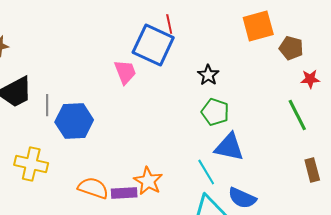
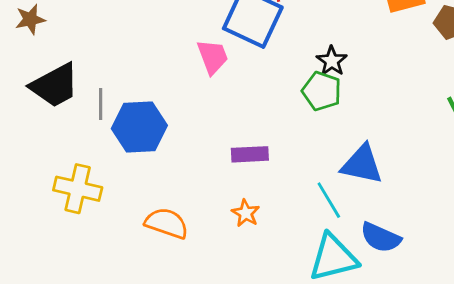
green pentagon: (215, 112) -> (322, 91), moved
orange star: (148, 181) -> (246, 213), size x0.7
purple rectangle: (124, 193) -> (250, 154), moved

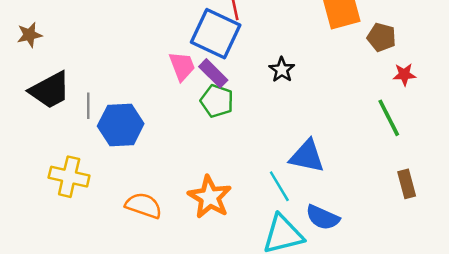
green pentagon: (322, 91) -> (217, 101), moved
purple rectangle: (250, 154) -> (213, 73), moved, turned 48
orange star: (246, 213) -> (210, 197), size x1.8

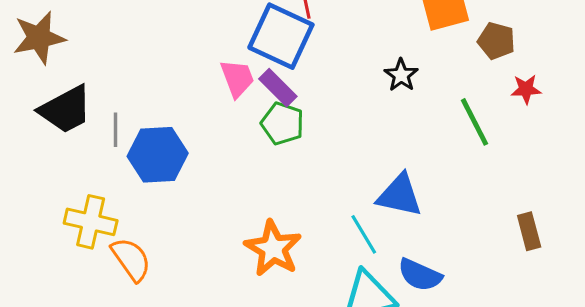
brown star: (29, 35) -> (39, 38), size x1.6
black star: (282, 70) -> (401, 75), moved
green line: (389, 118) -> (474, 122), moved
orange semicircle: (144, 205) -> (131, 259), moved, turned 36

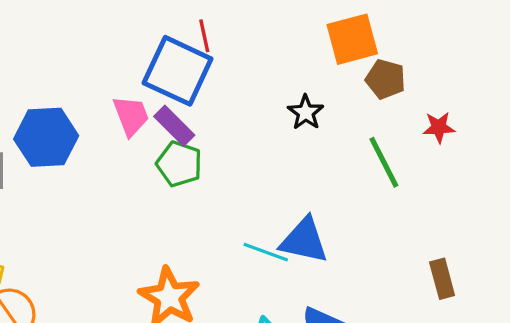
brown pentagon: (496, 41) -> (386, 79), moved
blue hexagon: (158, 155) -> (46, 137), moved
cyan line: (364, 234) -> (266, 252), moved, turned -39

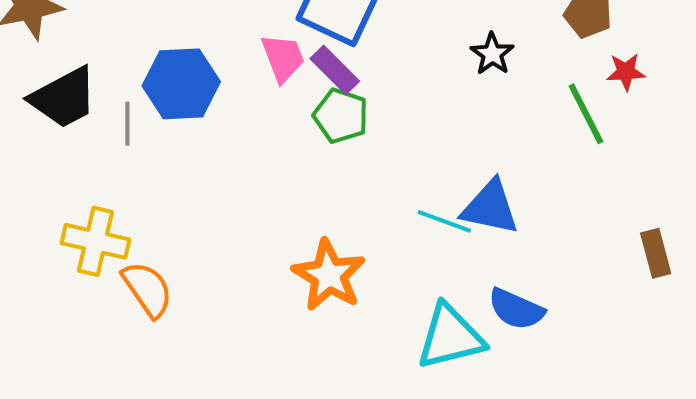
red star: (439, 127) -> (626, 72), moved

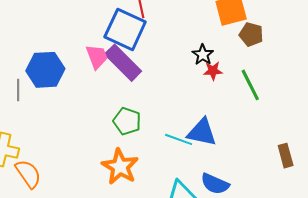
purple rectangle: (335, 70) -> (123, 63), size x1.5
red star: (626, 72) -> (213, 71), moved
green pentagon: (341, 116) -> (127, 121), moved

